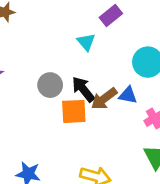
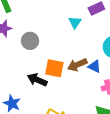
gray circle: (50, 85) -> (30, 41), moved
black arrow: (83, 89) -> (37, 80), moved, turned -42

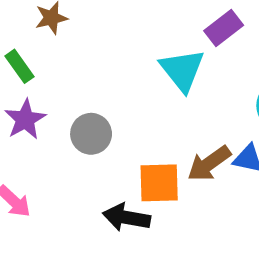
cyan triangle: (75, 22) -> (182, 70), size x1.5

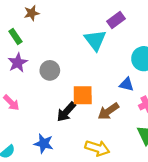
brown arrow: (209, 164) -> (108, 111), moved
black arrow: (127, 217) -> (66, 112), turned -60

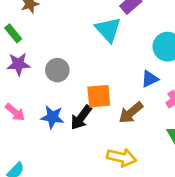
purple star: (18, 63) -> (18, 64), turned 30
blue triangle: (127, 84) -> (150, 79), turned -35
blue star: (44, 143) -> (52, 117), moved

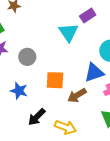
blue triangle: (150, 79) -> (94, 73), size x1.5
black arrow: (81, 118) -> (37, 117), moved

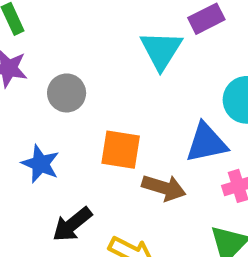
brown arrow: (77, 95) -> (164, 188), turned -138

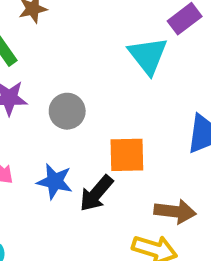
brown arrow: (164, 188) -> (175, 212), moved
black arrow: (72, 224) -> (96, 193), moved

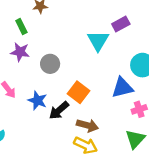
orange square: (127, 155) -> (78, 92), turned 30
brown arrow: (175, 212) -> (87, 125), moved

